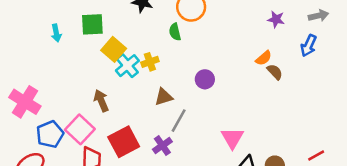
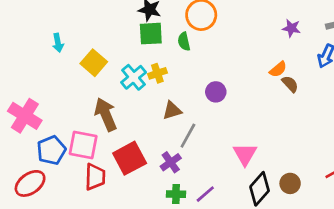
green square: (92, 24) -> (151, 34), moved
yellow square: (114, 49) -> (94, 63), moved
brown arrow: (101, 101) -> (106, 114), size x1.4
pink square: (80, 129) -> (83, 145), turned -32

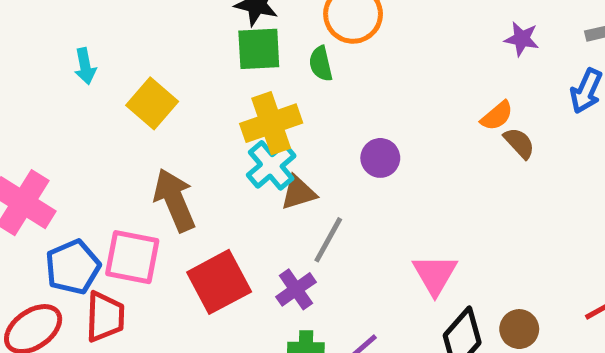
yellow cross: (157, 73) -> (271, 123), size x1.6
cyan cross: (134, 77) -> (271, 165), moved
red trapezoid: (95, 177) -> (105, 317), moved

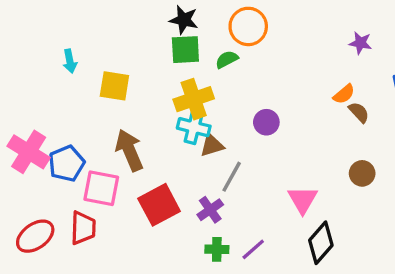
green semicircle: (321, 64) -> (227, 59), turned 75
yellow square: (152, 103) -> (114, 86), turned -32
cyan cross: (271, 165) -> (194, 127), turned -36
blue pentagon: (73, 267) -> (67, 163), moved
brown circle: (519, 329) -> (362, 173), moved

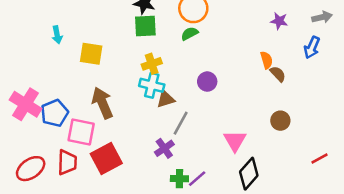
green semicircle: (227, 59) -> (190, 34), moved
orange semicircle: (344, 94) -> (266, 60), turned -66
yellow cross: (194, 99) -> (152, 64), size x0.7
red square: (159, 205) -> (106, 158), moved
green cross: (217, 249) -> (179, 179), moved

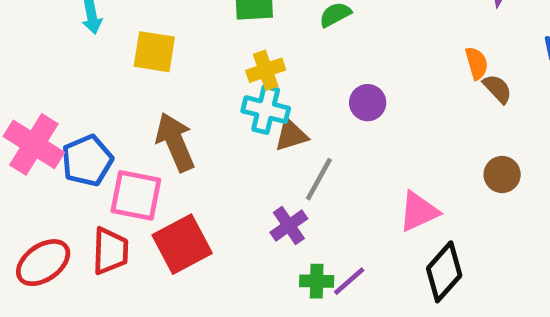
pink triangle: (235, 141) -> (419, 212), turned 35

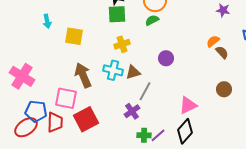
orange semicircle: (477, 63) -> (213, 41), turned -112
cyan cross: (266, 110) -> (113, 70), moved
blue pentagon: (87, 161) -> (36, 111), moved, turned 30
black diamond: (444, 272) -> (185, 131), moved

